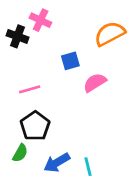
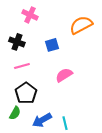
black cross: (17, 36) -> (17, 42), moved
pink semicircle: (95, 83) -> (64, 75), moved

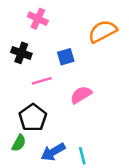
pink line: (22, 66) -> (42, 81), moved

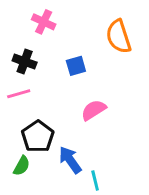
orange semicircle: (103, 31) -> (119, 37), turned -80
pink line: (42, 81) -> (19, 94), moved
blue arrow: (53, 152) -> (70, 160), moved, turned 85

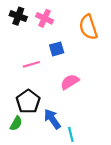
pink cross: (44, 22) -> (45, 18), moved
black cross: (25, 62) -> (18, 16), moved
pink line: (19, 94) -> (31, 64), moved

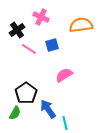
black cross: (18, 16) -> (17, 30), moved, turned 35
orange semicircle: (88, 27) -> (81, 25), turned 100
pink line: (31, 64) -> (29, 49), moved, turned 49

